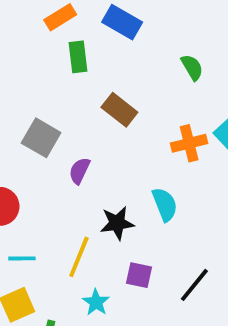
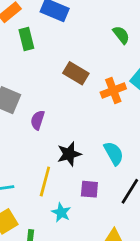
green semicircle: (192, 67) -> (121, 35), moved
brown rectangle: (119, 110) -> (76, 73), moved
cyan semicircle: (165, 204) -> (114, 153), moved

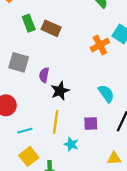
green rectangle: (26, 39) -> (29, 23), moved
brown rectangle: (76, 73) -> (51, 28), moved
black star: (69, 154) -> (60, 91), moved

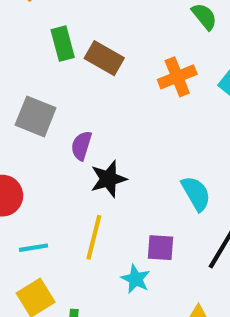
orange cross: (100, 45) -> (177, 77), moved
cyan star: (71, 144) -> (136, 279), moved

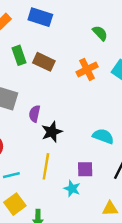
cyan semicircle: (196, 194) -> (103, 136), turned -35

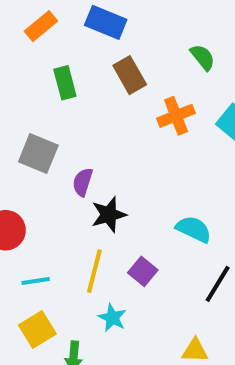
brown rectangle: (44, 62) -> (130, 75), moved, turned 30
purple square: (85, 169) -> (143, 271), moved, turned 35
cyan star: (72, 189) -> (112, 318), moved

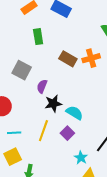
brown rectangle: (130, 75) -> (68, 59), moved, turned -36
cyan semicircle: (194, 229) -> (74, 113), moved
cyan star: (112, 318) -> (81, 158), moved

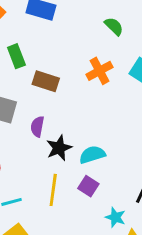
brown rectangle: (68, 59) -> (46, 81), moved
cyan semicircle: (74, 113) -> (92, 155), turned -36

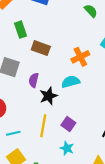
orange cross: (99, 71) -> (80, 57), moved
cyan semicircle: (92, 155) -> (71, 82), moved
cyan star: (115, 217) -> (67, 148), moved

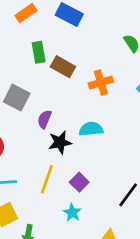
brown rectangle: (41, 48) -> (63, 67), moved
orange cross: (80, 57) -> (101, 83), moved

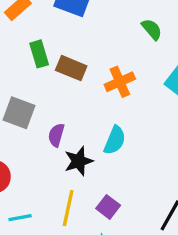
cyan semicircle: (91, 129) -> (115, 140), turned 125

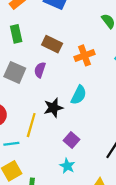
green rectangle: (39, 54) -> (16, 34), moved
purple semicircle: (56, 135) -> (40, 70), moved
yellow line: (68, 208) -> (31, 125), moved

